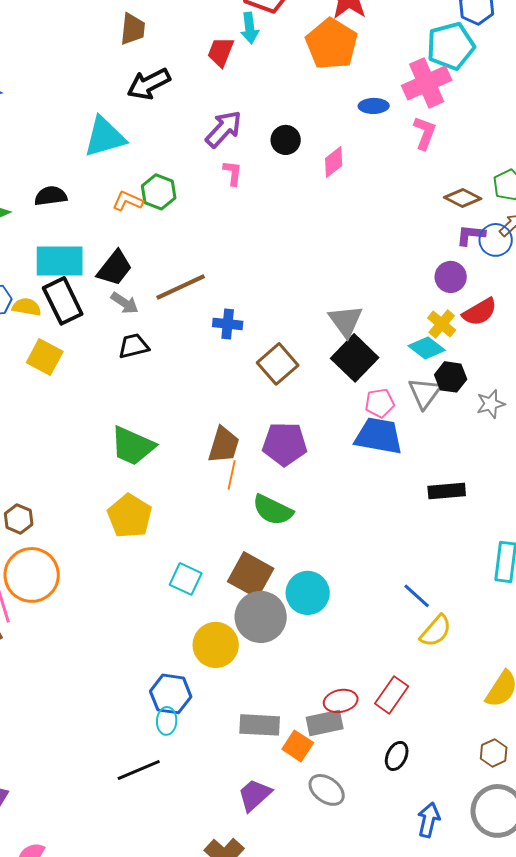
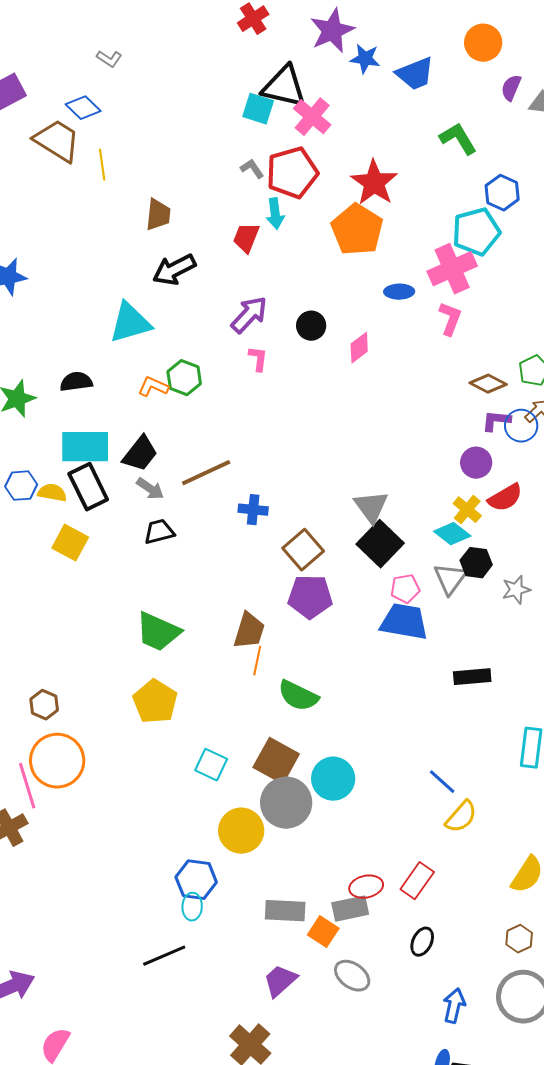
purple pentagon: (285, 444) -> (310, 597), moved

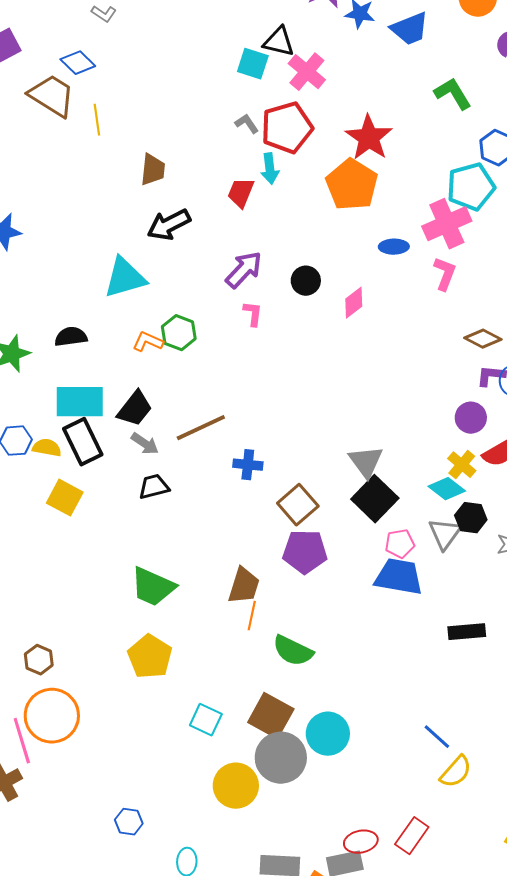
black triangle: (284, 87) -> (279, 42), size x0.7
blue hexagon: (196, 880) -> (129, 822), moved, size x0.7

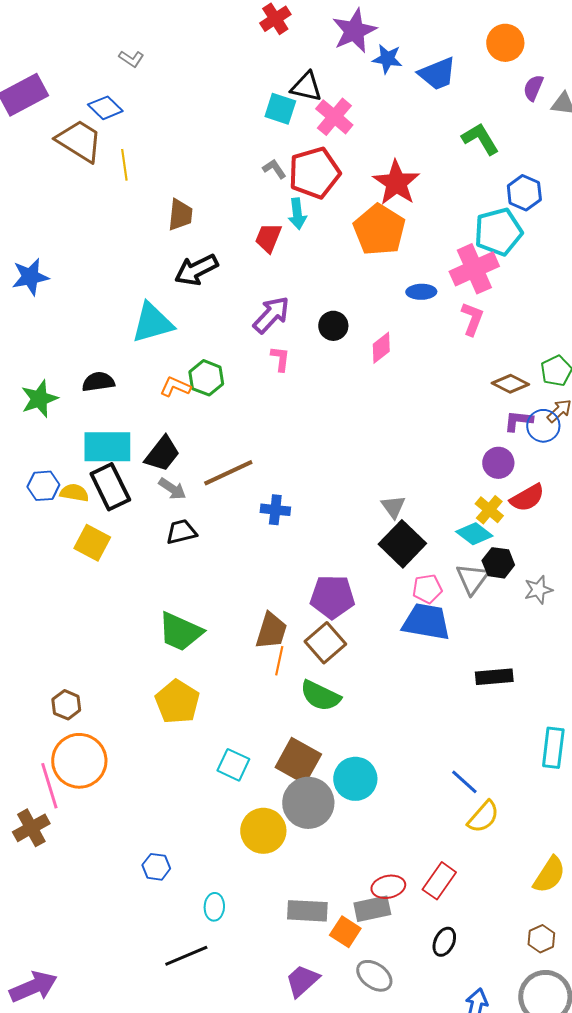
gray triangle: (366, 462) -> (393, 507), size x0.7
brown square: (298, 505) -> (325, 643), moved

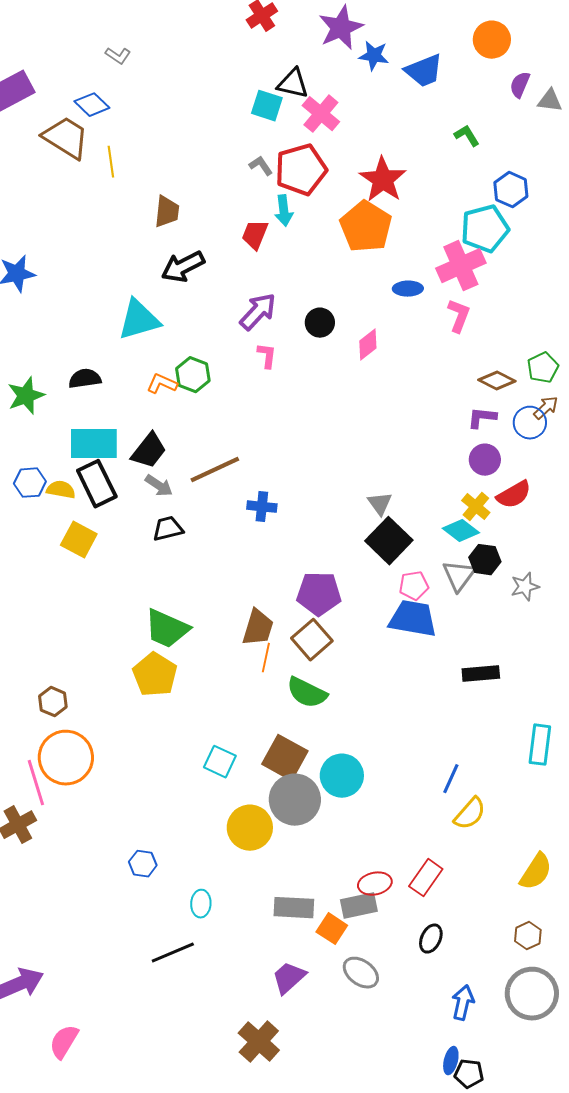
green L-shape: (480, 139) -> (467, 136), size x0.7
purple L-shape: (518, 421) -> (482, 418), moved
yellow pentagon: (177, 702) -> (155, 675), moved
blue line: (464, 782) -> (451, 779), turned 72

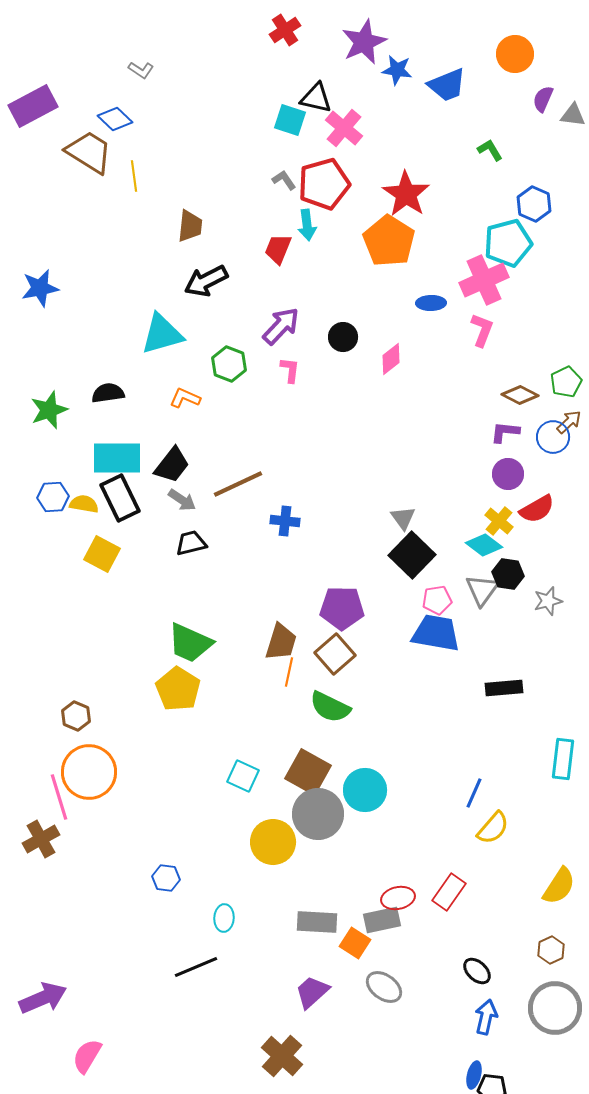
green hexagon: (193, 375) -> (229, 364), moved
black ellipse: (431, 939) -> (477, 971), moved, turned -72

